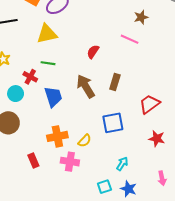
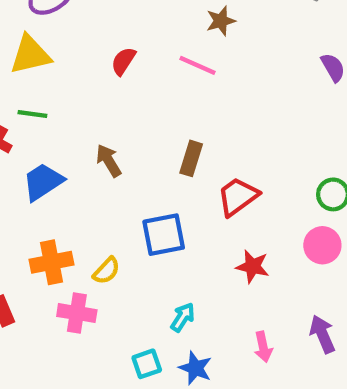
red semicircle: (93, 52) -> (123, 61), moved
brown rectangle: (115, 82) -> (191, 158), moved
brown arrow: (86, 86) -> (109, 161), size x0.7
blue trapezoid: (53, 97) -> (43, 182), turned -105

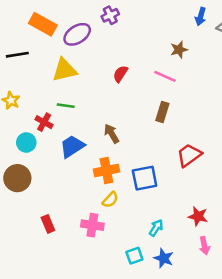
brown rectangle: (191, 158) -> (162, 112), moved
orange cross: (51, 262) -> (106, 170), moved
red star: (253, 266) -> (198, 216), moved

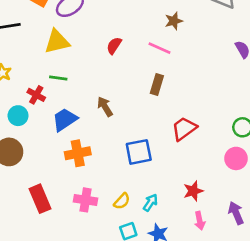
orange cross: (106, 170) -> (78, 153), moved
yellow semicircle: (110, 200) -> (122, 201), moved
red star: (198, 216) -> (193, 191), turned -30
red rectangle: (48, 224) -> (40, 199), size x1.5

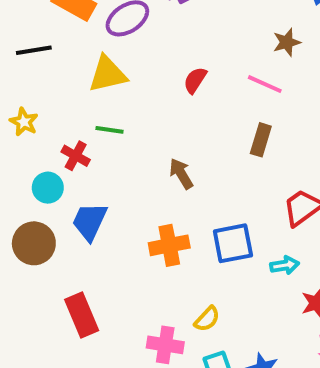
blue trapezoid: (65, 120) -> (90, 221), moved, turned -32
orange cross: (78, 153) -> (169, 245), moved
pink cross: (86, 200) -> (165, 345), moved
cyan arrow: (150, 203) -> (285, 265), moved, turned 48

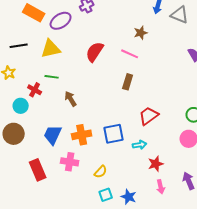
black line: (34, 50) -> (19, 46), moved
red semicircle: (195, 80) -> (95, 52), size x1.5
brown arrow: (181, 174) -> (71, 99), moved
blue trapezoid: (90, 221) -> (53, 135), moved
pink cross: (165, 345) -> (70, 162), moved

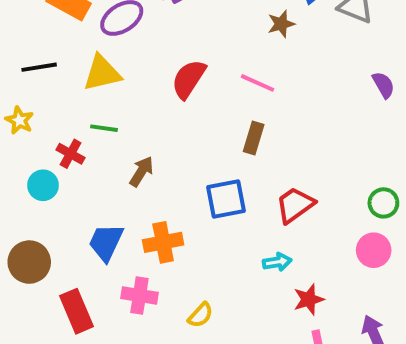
brown star: (141, 33) -> (281, 24), moved
brown arrow: (71, 99) -> (141, 171), turned 63
brown circle: (14, 134) -> (29, 262), moved
blue square: (114, 134) -> (226, 199), moved

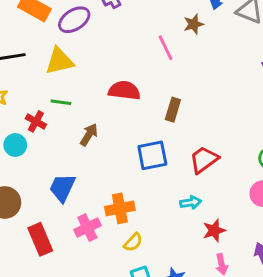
red semicircle: (189, 79) -> (124, 90), moved, turned 64
pink line: (258, 83) -> (166, 48), moved, turned 40
orange cross: (163, 242) -> (120, 208), moved
pink cross: (139, 295) -> (87, 228), turned -35

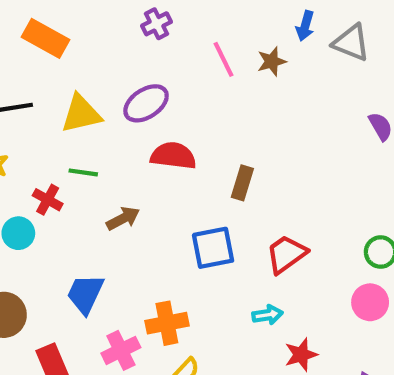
purple ellipse: (74, 20) -> (146, 103), moved
pink line: (166, 48) -> (224, 59), moved
brown arrow: (89, 135) -> (123, 219), turned 30

